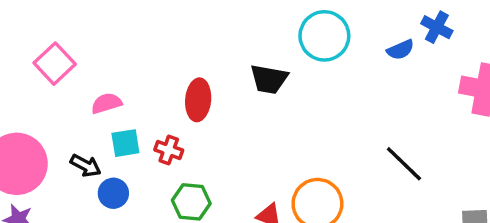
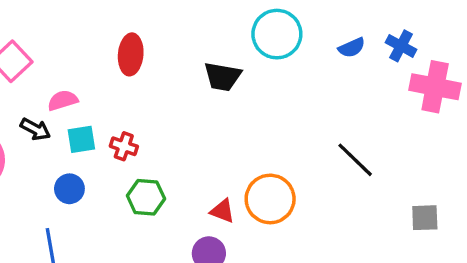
blue cross: (437, 27) -> (401, 46), moved
red ellipse: (198, 100) -> (131, 54), moved
black arrow: (86, 166) -> (35, 129), moved

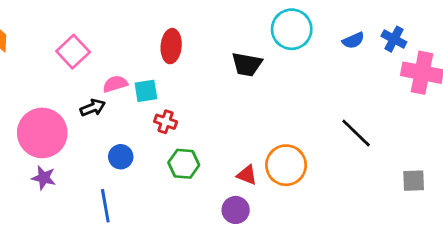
black arrow: (35, 129) -> (93, 108), turned -50
cyan square: (81, 139) -> (146, 91), moved

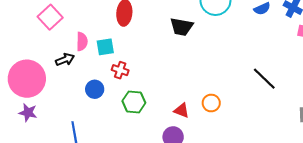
pink semicircle: (115, 84) -> (82, 42), turned 108
blue circle: (121, 157) -> (95, 89), moved
orange circle: (286, 165) -> (211, 103), size x0.6

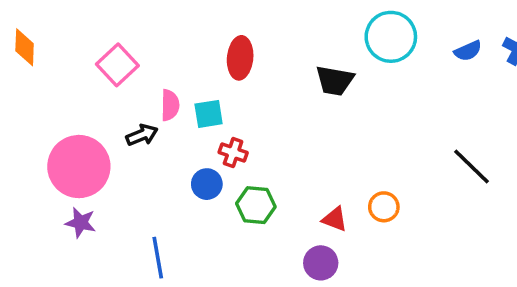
blue circle: (95, 89) -> (207, 184), moved

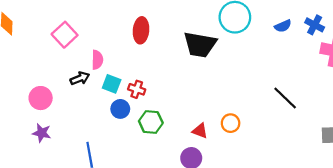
black trapezoid: (335, 81) -> (200, 45), size x1.4
cyan square: (209, 114) -> (112, 84), moved, turned 30
pink circle: (79, 167) -> (41, 98), size x0.6

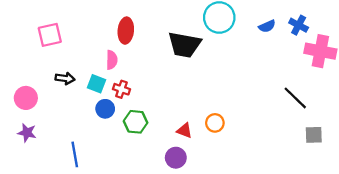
pink square: (65, 35) -> (50, 35), turned 30
pink semicircle: (97, 60) -> (112, 60), moved
black arrow: (80, 78) -> (65, 78), turned 30
black line: (285, 98) -> (295, 98), moved

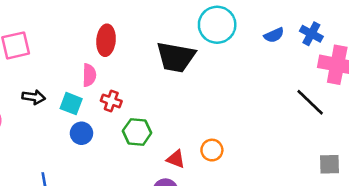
red cross: (121, 89) -> (111, 101), moved
black line: (295, 98) -> (310, 102), moved
green hexagon: (136, 122) -> (137, 132), moved

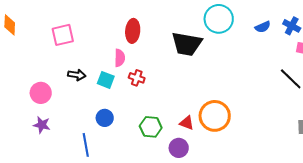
green hexagon: (137, 132) -> (151, 127), moved
blue circle: (81, 133) -> (105, 118), moved
orange circle: (212, 150) -> (215, 116), size x1.8

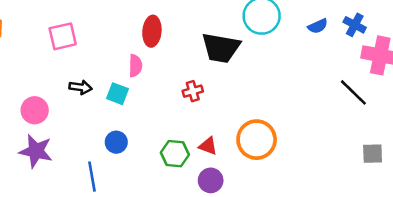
red cross: (137, 78) -> (193, 91), moved, turned -35
red triangle: (187, 123) -> (208, 146), moved
purple star: (42, 125) -> (36, 151), size x1.5

